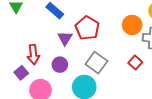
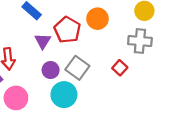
orange circle: (132, 25) -> (97, 19), moved
purple circle: (60, 65) -> (51, 70), moved

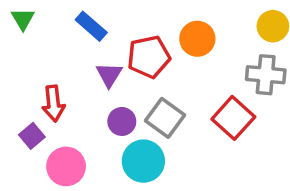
red pentagon: (67, 30) -> (149, 57), turned 30
red square: (120, 68) -> (233, 118), size x1.6

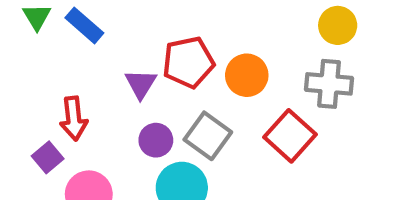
blue rectangle: (91, 26) -> (84, 25), moved
orange circle: (197, 39) -> (247, 75), moved

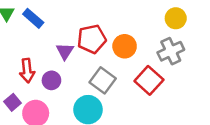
gray cross: (329, 84) -> (171, 51), turned -30
purple circle: (156, 140) -> (51, 80), moved
purple square: (48, 157) -> (13, 102), moved

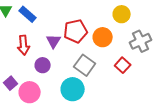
yellow circle: (176, 18) -> (122, 14), moved
red arrow: (27, 71) -> (24, 45), moved
red square: (149, 80) -> (123, 65), size x0.7

